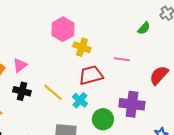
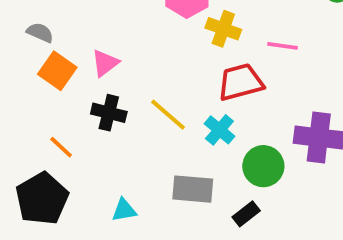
pink line: (122, 59) -> (282, 46), moved

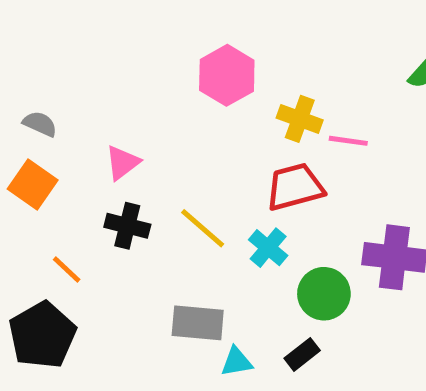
yellow cross: (223, 29) -> (300, 119), moved
orange square: (57, 71) -> (33, 185), moved
gray rectangle: (193, 189) -> (198, 323), moved
cyan triangle: (124, 210) -> (237, 362), moved

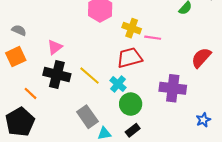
orange square: (33, 185) -> (16, 57), turned 30
black cross: (127, 226) -> (57, 75), size x1.4
green circle: (324, 294) -> (131, 104), moved
gray rectangle: (198, 323) -> (87, 117), turned 50

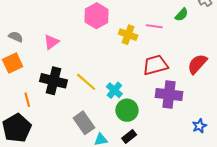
pink line: (153, 38) -> (154, 26), moved
pink triangle: (55, 47) -> (51, 42), moved
red trapezoid: (130, 58) -> (155, 65), moved
orange line: (31, 93) -> (27, 100), turned 32

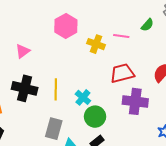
yellow line: (86, 82) -> (56, 89), turned 50
gray rectangle: (84, 123) -> (54, 129), turned 50

